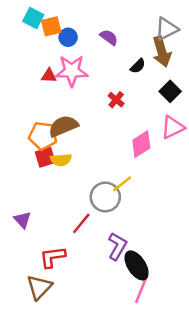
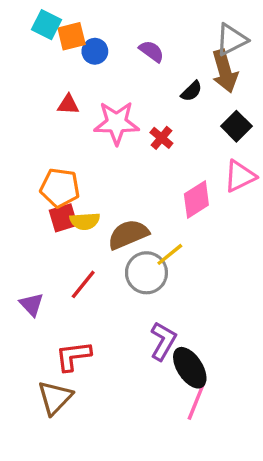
pink star: (72, 71) -> (117, 123), moved
brown semicircle: (63, 126) -> (128, 234), moved
red line: (81, 223) -> (83, 284), moved

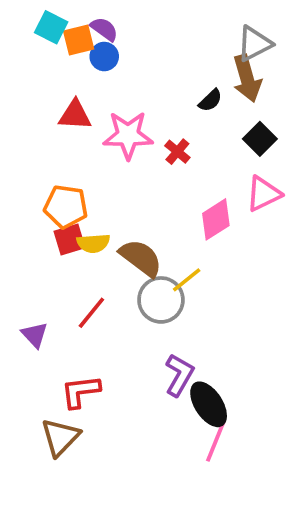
purple semicircle: (151, 51) -> (104, 29), moved
red triangle: (68, 105) -> (75, 115), size x1.4
brown semicircle: (128, 234) -> (141, 258), turned 60

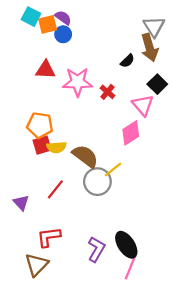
gray triangle: (254, 44) -> (154, 27), turned -35
pink triangle: (263, 194) -> (143, 105), moved, turned -45
purple L-shape: (179, 375) -> (96, 249), moved

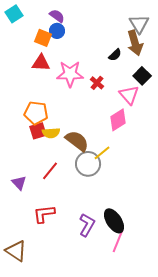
cyan square: (31, 17) -> (14, 14), moved, turned 30
orange square: (48, 24) -> (43, 38), moved, turned 36
brown triangle: (37, 265) -> (16, 251), moved, turned -40

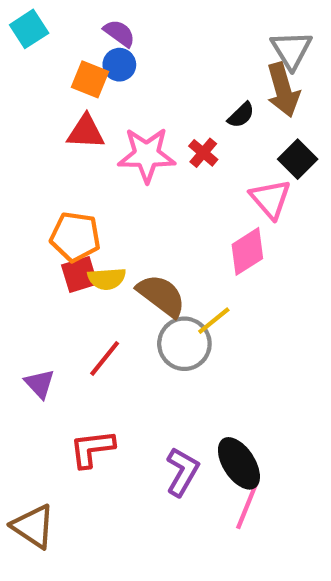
red cross: (97, 83) -> (203, 153), moved

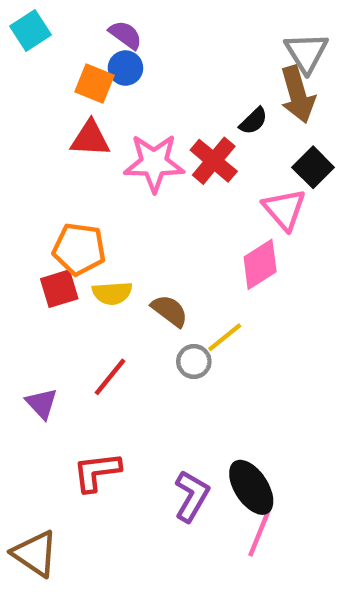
red cross: (203, 153) -> (214, 161), size x1.5
red square: (79, 275) -> (59, 289), moved
brown semicircle: (161, 295) -> (170, 311), size x0.7
gray circle: (184, 344) -> (194, 362), size x0.6

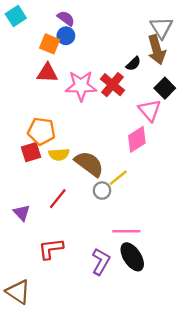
brown semicircle: (170, 311) -> (89, 164), size x1.5
pink line: (260, 531) -> (126, 231), moved, turned 68

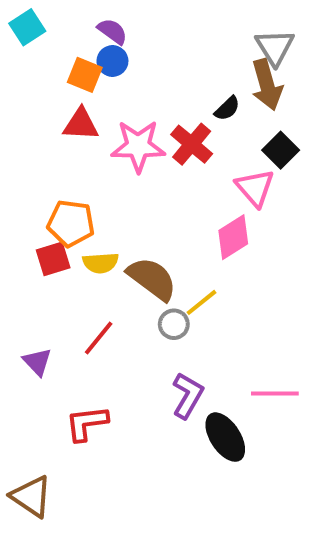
pink line: (126, 231) -> (275, 394), moved
purple L-shape: (101, 262) -> (188, 395), moved

